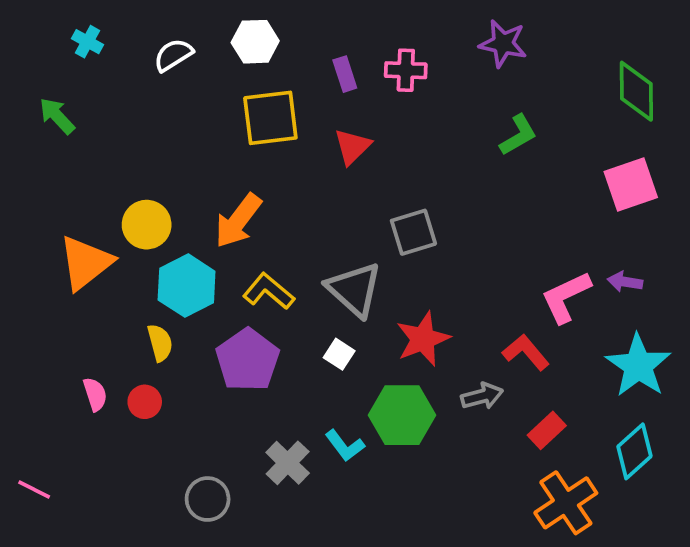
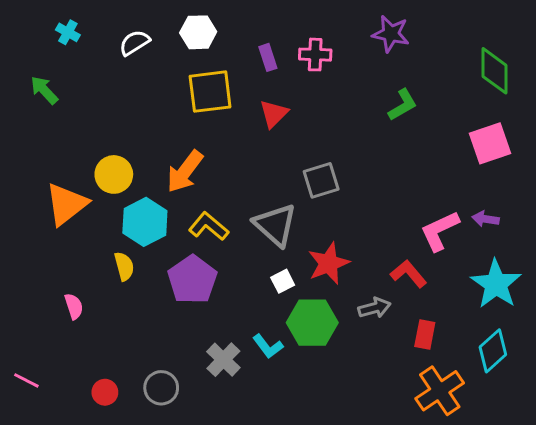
white square: (339, 354) -> (283, 281), moved, turned 30
red circle: (145, 402) -> (105, 392), moved
red rectangle: (547, 430) -> (425, 334), turned -36

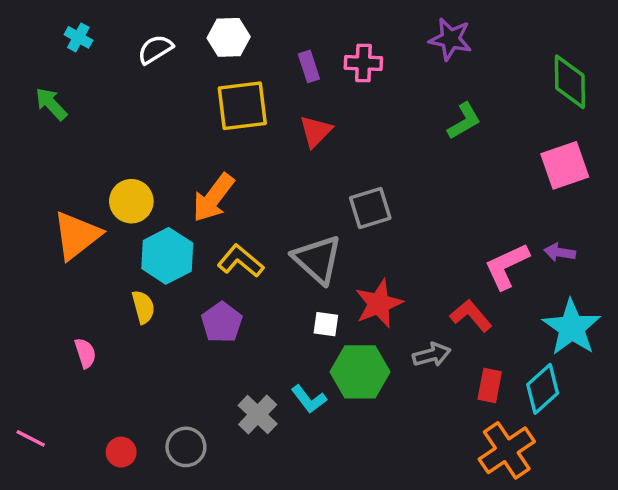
purple pentagon: (192, 280) -> (222, 322), size x0.7
white square: (283, 281) -> (326, 324), turned 35
cyan diamond: (493, 351) -> (543, 389), moved

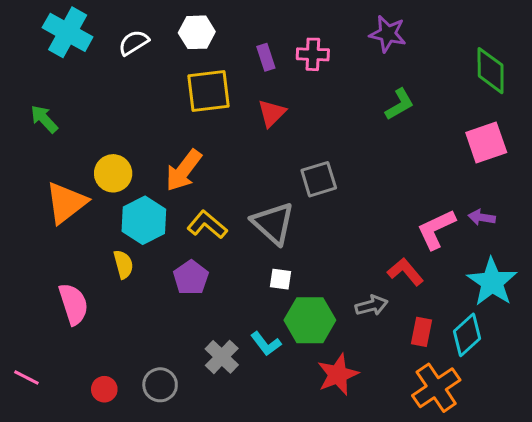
cyan cross: (78, 37) -> (68, 32), size x2.0
green arrow: (51, 104) -> (44, 119), moved
red star: (379, 304) -> (338, 375), moved
pink semicircle: (85, 353) -> (73, 304), size x1.6

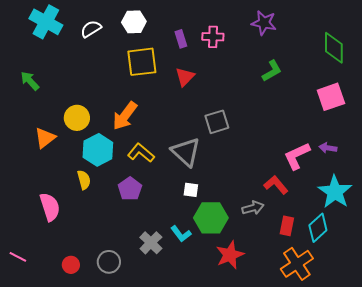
orange triangle: (66, 203) -> (45, 138), size x0.7

